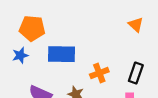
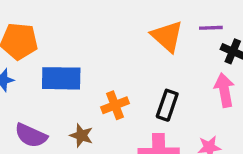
orange triangle: (136, 25) -> (167, 36), size x1.5

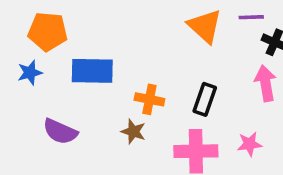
orange cross: (115, 105) -> (149, 99), turned 32
brown star: (81, 135) -> (133, 132), moved

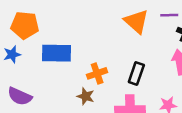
orange cross: (149, 99) -> (97, 73), turned -30
purple semicircle: (60, 132) -> (20, 96), moved

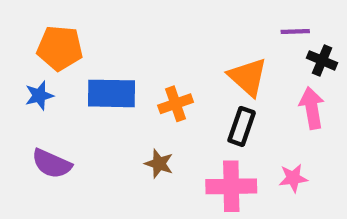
orange triangle: (136, 21) -> (248, 77), moved
orange cross: (97, 73) -> (176, 104), moved

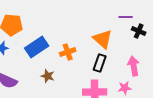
blue rectangle: (111, 93) -> (37, 47), turned -35
pink arrow: (312, 108) -> (134, 66), moved
brown star: (159, 164) -> (48, 76), moved

